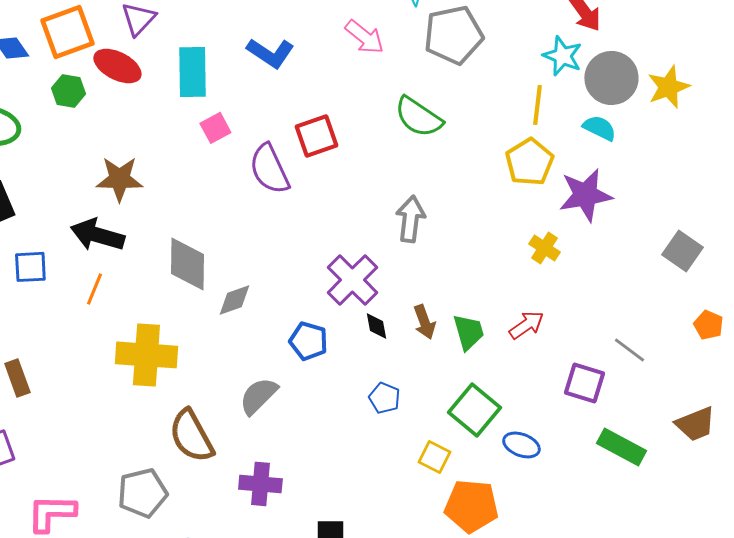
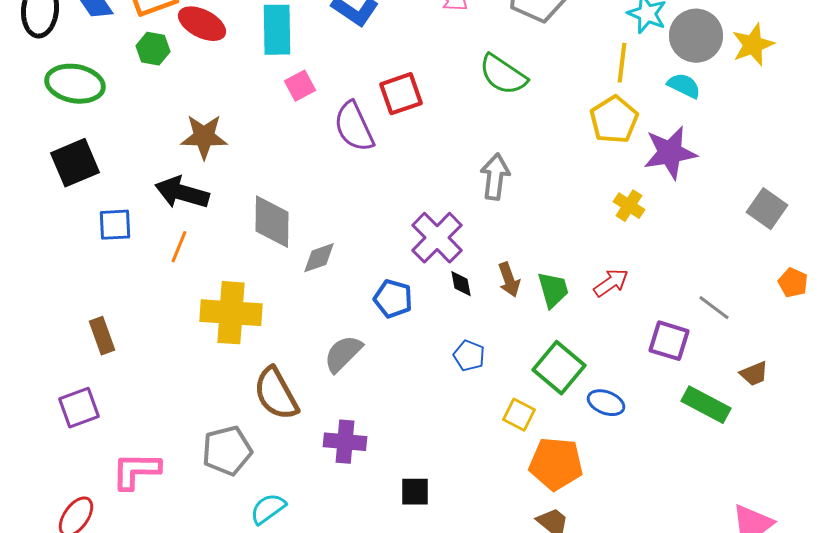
brown trapezoid: (695, 424) -> (754, 374), moved, size x0.7

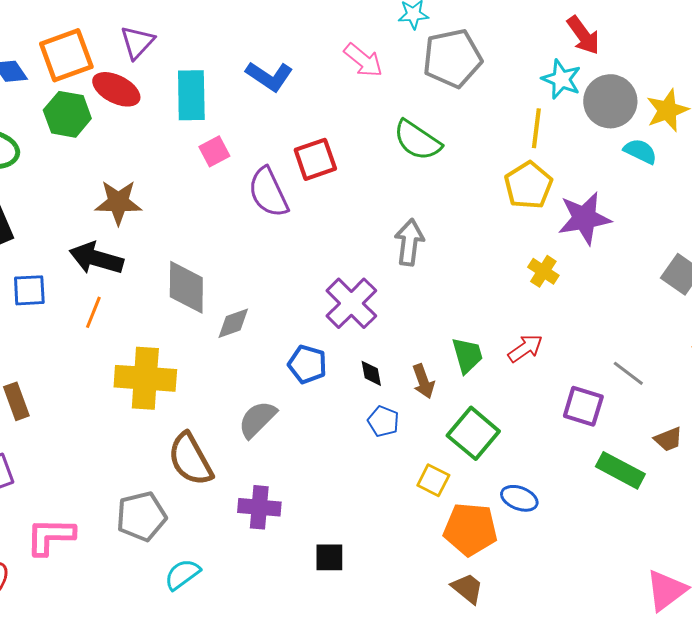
green hexagon: (153, 49) -> (67, 114), size x1.4
cyan semicircle: (684, 86) -> (640, 151), moved
brown arrow: (509, 280) -> (423, 381), moved
black diamond: (461, 284) -> (371, 373), moved
blue ellipse: (606, 403) -> (519, 498), moved

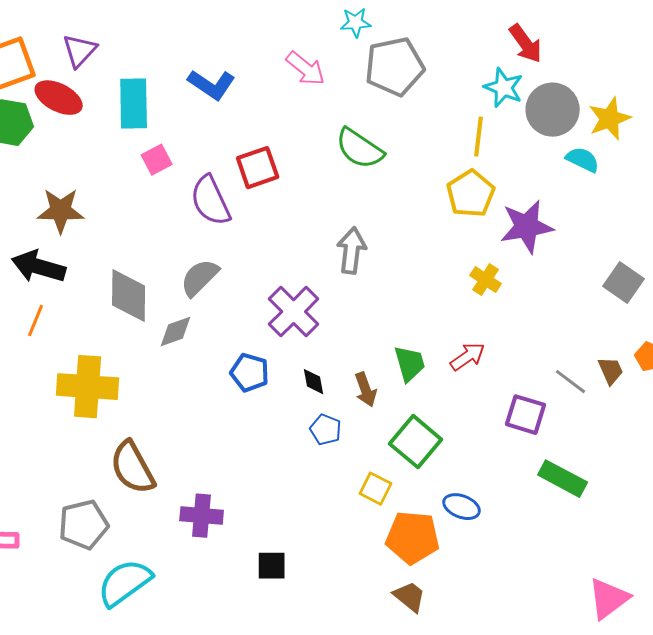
gray semicircle: (257, 419) -> (200, 278), moved
brown trapezoid: (668, 439) -> (611, 371), moved, turned -92
cyan semicircle: (182, 574) -> (125, 583), size x1.5

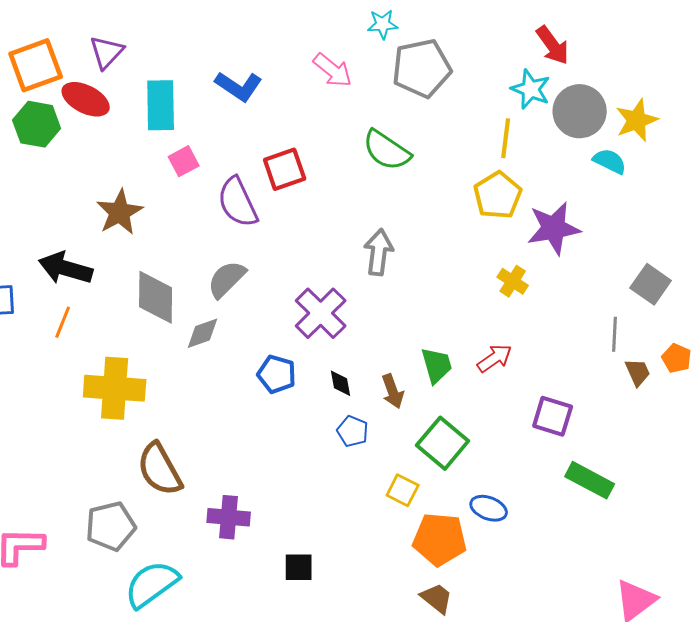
brown star: (61, 211) -> (120, 212), moved, turned -30
gray line: (571, 382) -> (615, 334), moved, turned 56

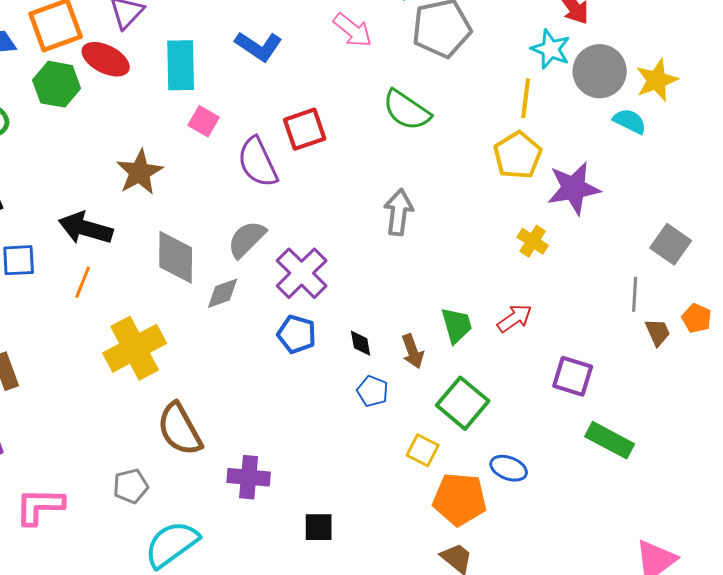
pink square: (184, 161) -> (204, 121), turned -32
purple cross: (321, 313) -> (302, 273), moved
yellow cross: (115, 388) -> (135, 348), turned -32
gray pentagon: (111, 526) -> (131, 486), size x0.7

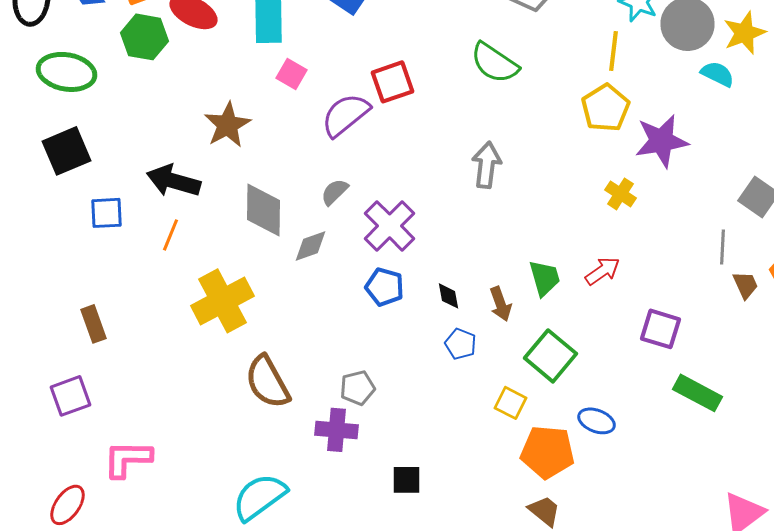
purple semicircle: (258, 162) -> (346, 115), turned 76
gray semicircle: (247, 239) -> (334, 192), size x0.7
gray pentagon: (131, 486) -> (358, 388), moved

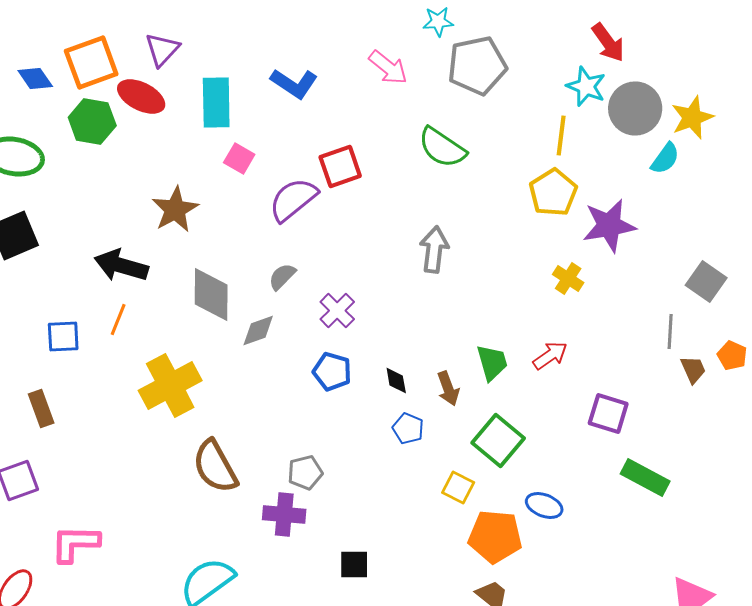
cyan semicircle: (718, 74) -> (665, 158), turned 100
blue square: (106, 213) -> (63, 336), moved
purple cross: (390, 226) -> (337, 310), size x0.7

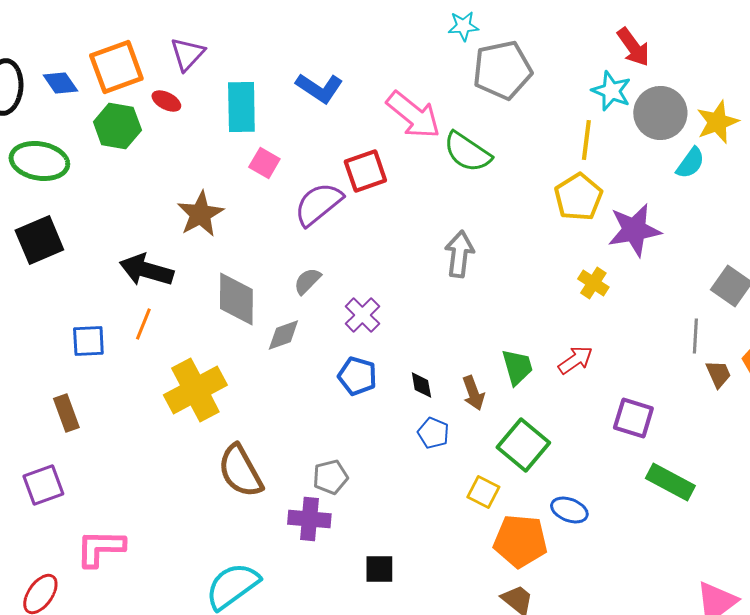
pink arrow: (388, 68) -> (413, 115), moved, size x1.4
red ellipse: (141, 96) -> (166, 101), size x0.6

